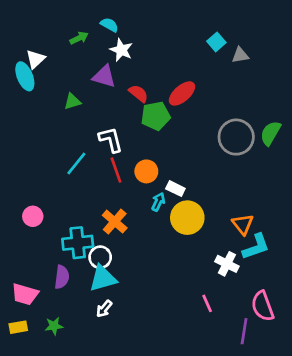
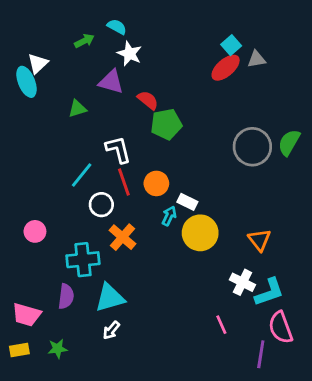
red ellipse: (182, 93) -> (226, 68), moved
cyan L-shape: (256, 247) -> (269, 292), moved
white circle: (100, 257) -> (101, 205), moved

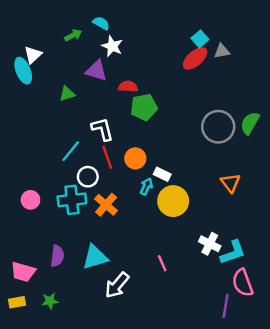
red semicircle: (148, 100) -> (128, 86), turned -36
orange triangle: (259, 240) -> (230, 183), moved
cyan cross: (83, 260) -> (72, 200), moved
pink line: (221, 325) -> (162, 263), moved
white arrow: (111, 330) -> (117, 285), moved, size x1.6

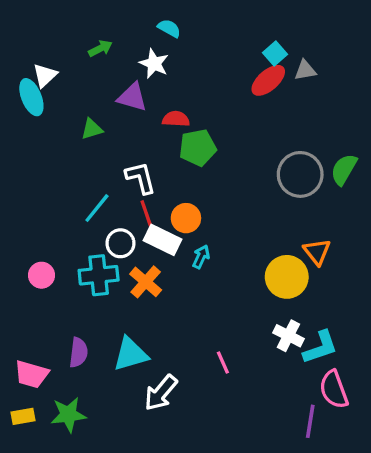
cyan semicircle: (101, 23) -> (169, 28), moved
white rectangle: (162, 174) -> (162, 240), moved, size x1.5
yellow circle: (173, 201) -> (287, 277), moved
green star: (50, 301) -> (68, 415), size x1.5

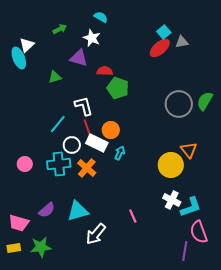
green pentagon: (198, 148) -> (118, 88), turned 30
purple semicircle: (78, 352) -> (47, 210), turned 42

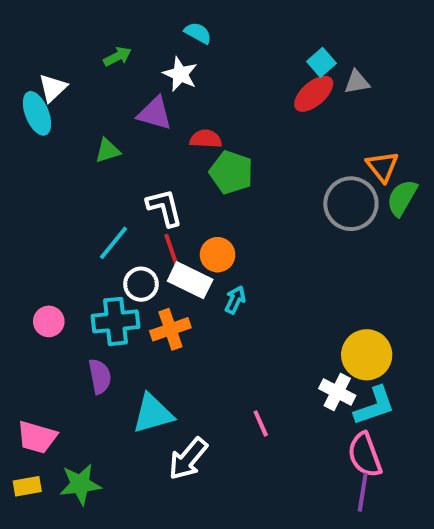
orange triangle: (189, 150) -> (382, 166), moved
yellow circle: (171, 165) -> (367, 355), moved
orange cross: (87, 168) -> (170, 329), turned 30
purple semicircle: (47, 210) -> (100, 376), moved, turned -60
pink semicircle: (199, 232) -> (365, 455), moved

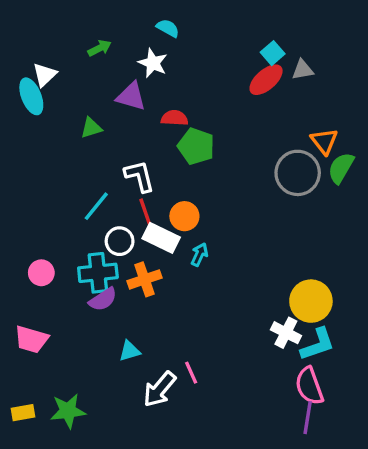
purple semicircle: (100, 376) -> (103, 299), moved, turned 68
cyan triangle: (153, 414) -> (130, 351), size x0.6
pink line: (261, 423) -> (191, 373), moved
pink trapezoid: (37, 437) -> (31, 339), moved

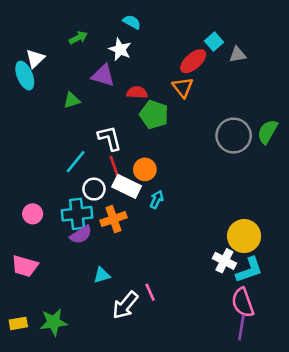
red ellipse: (266, 80) -> (193, 61), moved
orange triangle: (324, 141) -> (183, 87), moved

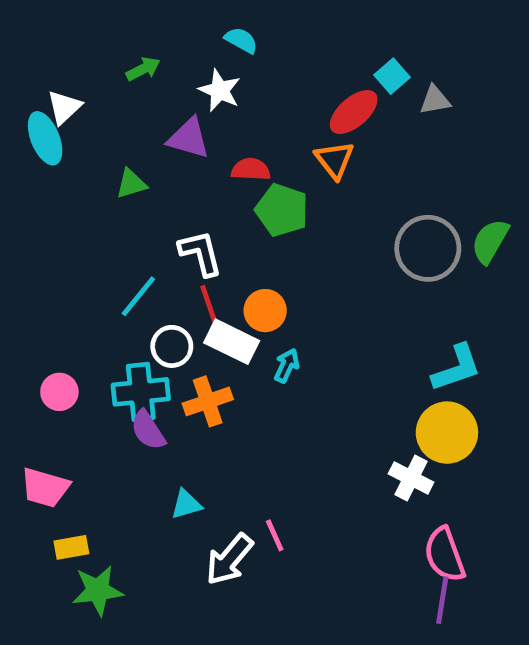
purple semicircle: (81, 235) -> (148, 430), turned 90
cyan L-shape: (249, 270) -> (457, 368), moved
yellow rectangle: (18, 323) -> (71, 547), moved

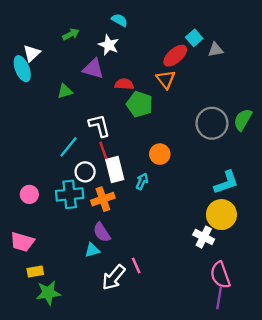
orange circle: (265, 311) -> (160, 154), moved
white rectangle: (232, 342) -> (115, 169), turned 50
purple semicircle: (148, 430) -> (102, 232), moved

